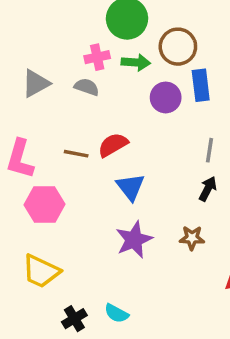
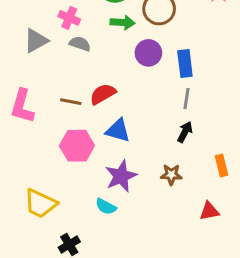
pink cross: (97, 57) -> (69, 18), moved, turned 35
blue rectangle: (201, 85) -> (185, 64), moved
blue triangle: (131, 187) -> (118, 130), turned -36
pink hexagon: (45, 205) -> (77, 146), moved
cyan semicircle: (116, 313) -> (106, 207), moved

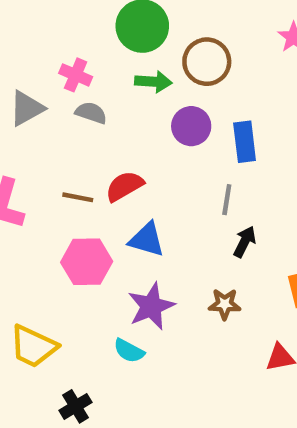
gray line: (186, 99) -> (227, 200), moved

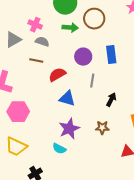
purple circle: (191, 126) -> (83, 57), moved
brown line: (78, 197) -> (36, 61), moved
gray line: (227, 200) -> (92, 81), moved
pink hexagon: (87, 262) -> (18, 112), moved

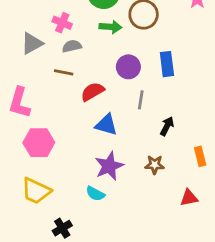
gray semicircle: (42, 42) -> (72, 46), turned -32

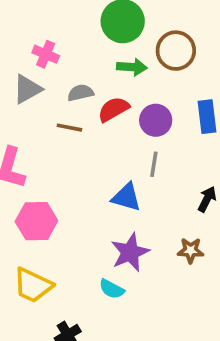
pink cross: (62, 23) -> (46, 54), moved
red semicircle: (93, 92) -> (114, 109), moved
gray line: (141, 100) -> (154, 164), moved

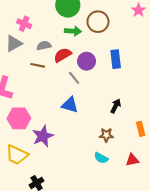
gray line: (154, 164) -> (74, 78), moved, turned -48
purple star: (130, 252) -> (43, 136), moved
cyan semicircle: (112, 289) -> (101, 158), moved

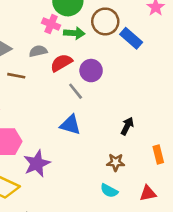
pink cross: (24, 24) -> (51, 24), moved
blue rectangle: (116, 59) -> (131, 38), moved, turned -42
brown line: (38, 65) -> (16, 76), moved

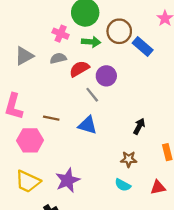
pink cross: (51, 24) -> (61, 34), moved
brown line: (16, 76) -> (51, 118), moved
purple star: (37, 164) -> (68, 180), moved

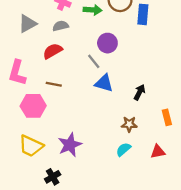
blue rectangle: (143, 47) -> (143, 14), turned 54
red semicircle: (79, 69) -> (53, 51), moved
blue triangle: (88, 125) -> (104, 83), moved
cyan semicircle: (123, 185) -> (123, 149), turned 112

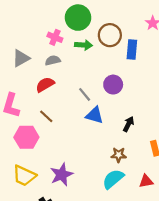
purple circle: (107, 43) -> (113, 85), moved
brown line: (54, 84) -> (46, 116), turned 32
cyan semicircle: (123, 149) -> (113, 179), size x1.5

